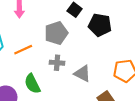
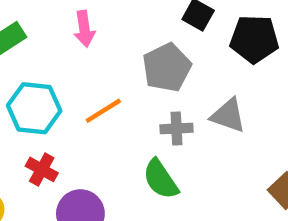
gray triangle: (82, 74) -> (228, 115), moved
green semicircle: (32, 84) -> (161, 179), moved

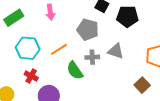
gray pentagon: (167, 68) -> (88, 30), turned -30
green semicircle: (161, 179) -> (75, 70), moved

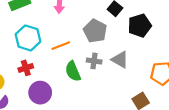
black pentagon: (127, 16) -> (140, 26), turned -30
red cross: (31, 76) -> (26, 68), turned 32

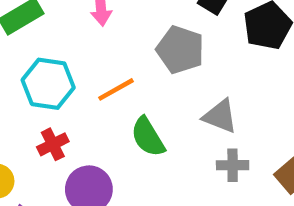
gray triangle: (120, 60) -> (220, 116), moved
gray cross: (94, 61) -> (233, 165), moved

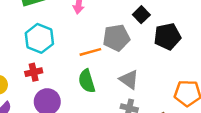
gray pentagon: (180, 50) -> (116, 38), turned 30
orange line: (116, 89) -> (90, 52), moved

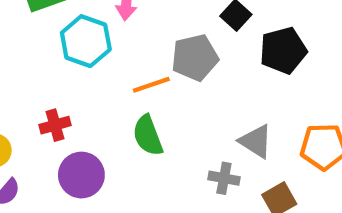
cyan hexagon: (39, 38) -> (86, 41), moved
gray triangle: (129, 80) -> (256, 141), moved

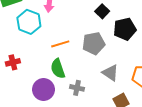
gray pentagon: (195, 58) -> (94, 43), moved
purple circle: (81, 175) -> (43, 90), moved
gray cross: (224, 178) -> (77, 88), moved

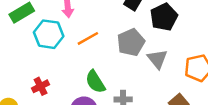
orange line: (60, 44) -> (88, 38), moved
gray triangle: (110, 73) -> (157, 59), moved, turned 30

